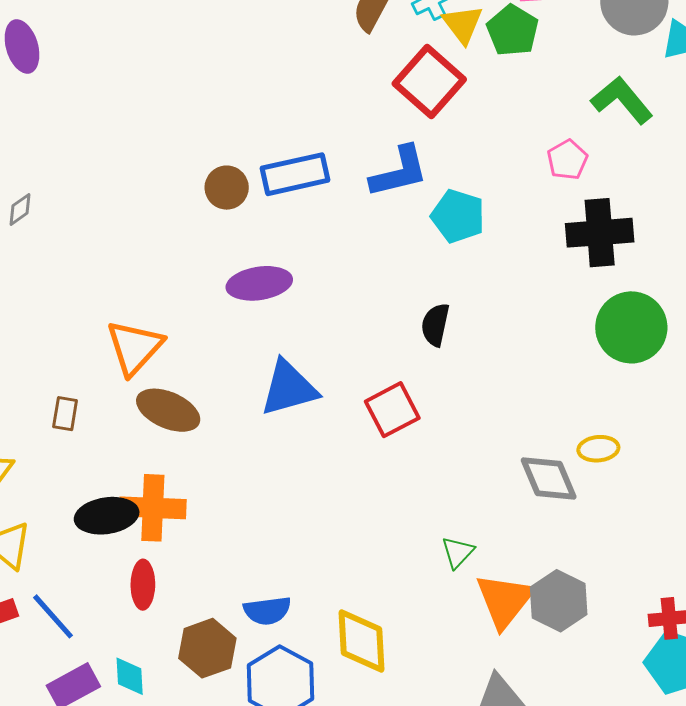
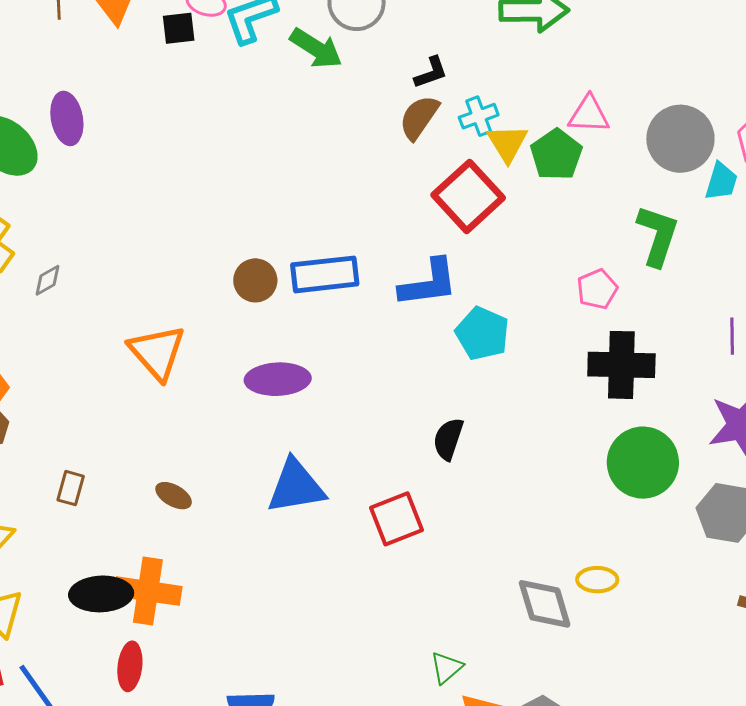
green L-shape: (622, 100) -> (658, 236), turned 52
orange triangle: (135, 347) -> (157, 352), moved, turned -30
brown ellipse: (168, 410) -> (174, 496), size x0.6

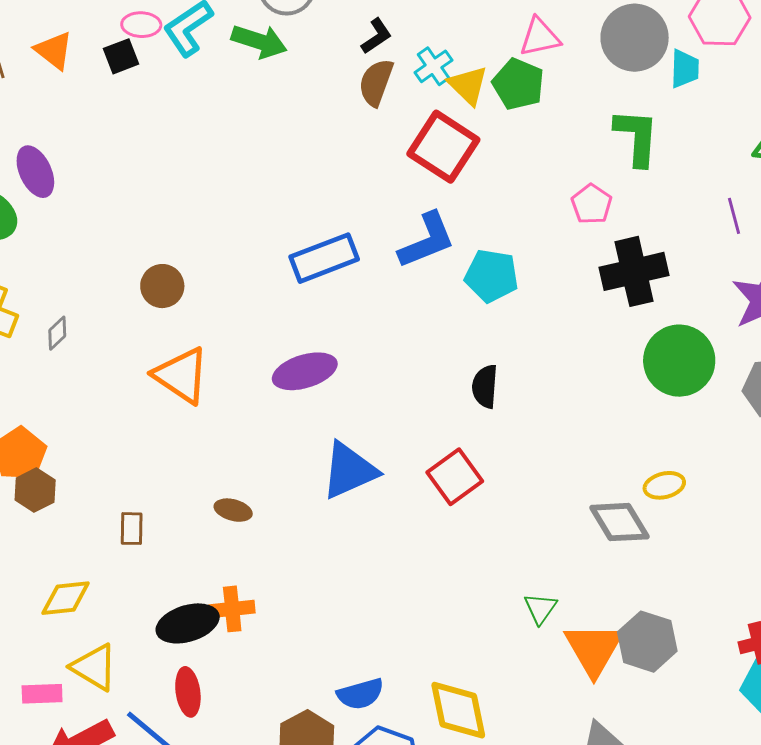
brown circle: (255, 280) -> (162, 286), moved
orange cross: (148, 591) -> (232, 609), size x0.7
red ellipse: (130, 666) -> (188, 692), moved

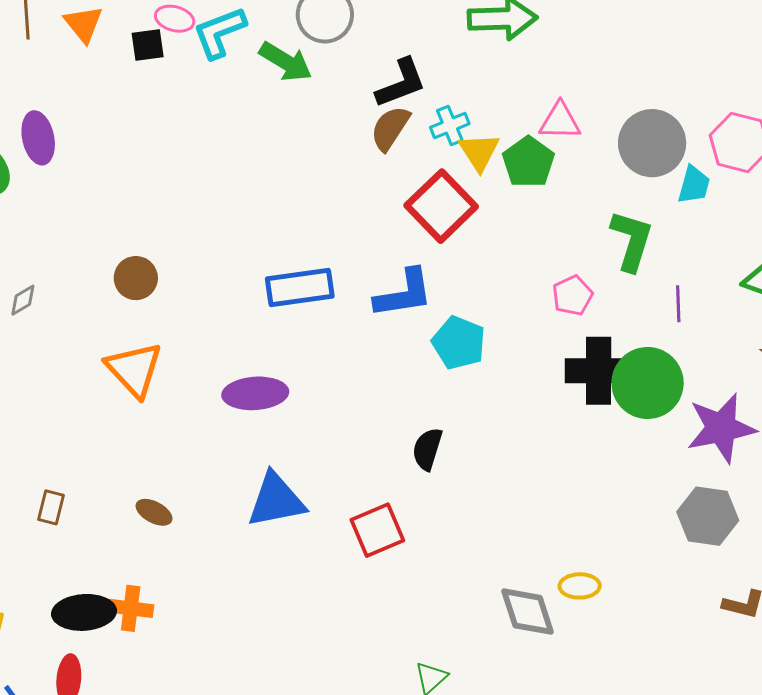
black L-shape: (376, 36) -> (401, 83), size x1.5
purple line: (734, 216) -> (678, 304), moved
green circle: (679, 361) -> (648, 383), moved

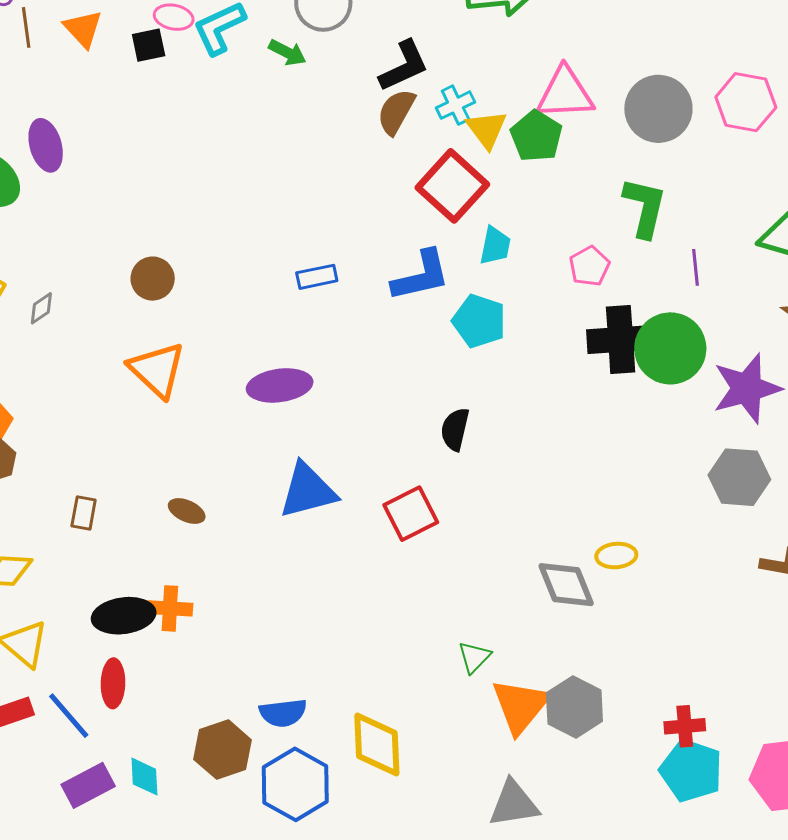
green arrow: (286, 62) -> (287, 53), size x0.7
pink triangle: (560, 121) -> (565, 93), size x1.4
cyan trapezoid: (694, 185) -> (495, 246), moved
blue rectangle: (300, 288) -> (317, 277), size x0.6

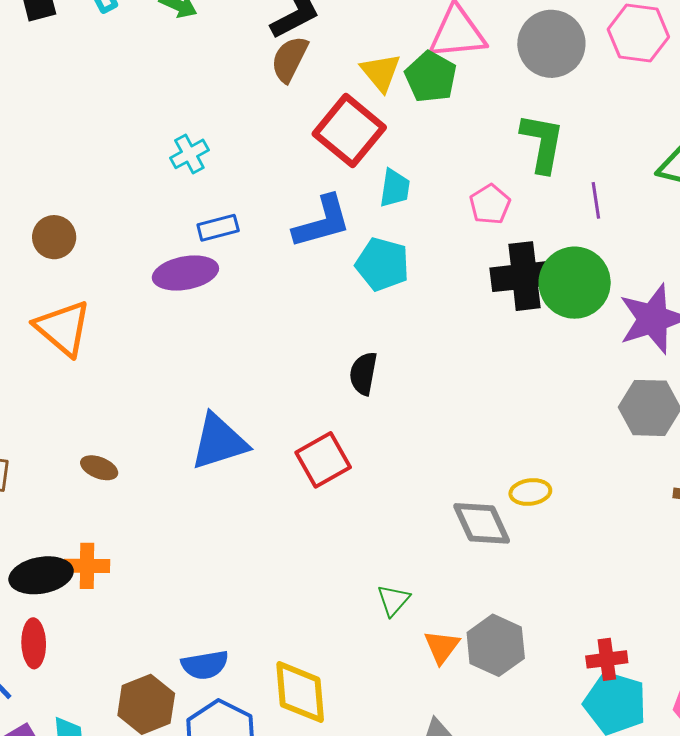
cyan cross: (455, 105) -> (189, 154), moved
purple ellipse: (280, 385) -> (185, 273), moved
orange triangle: (520, 706) -> (442, 647), size x0.6

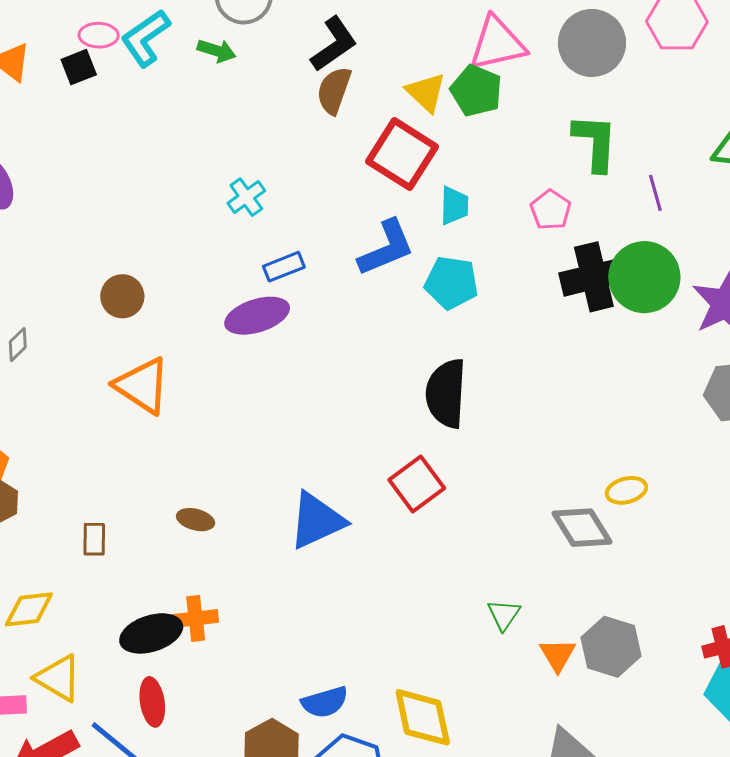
black semicircle: (363, 373) -> (446, 393), size x1.6
blue triangle: (219, 442) -> (317, 521), moved

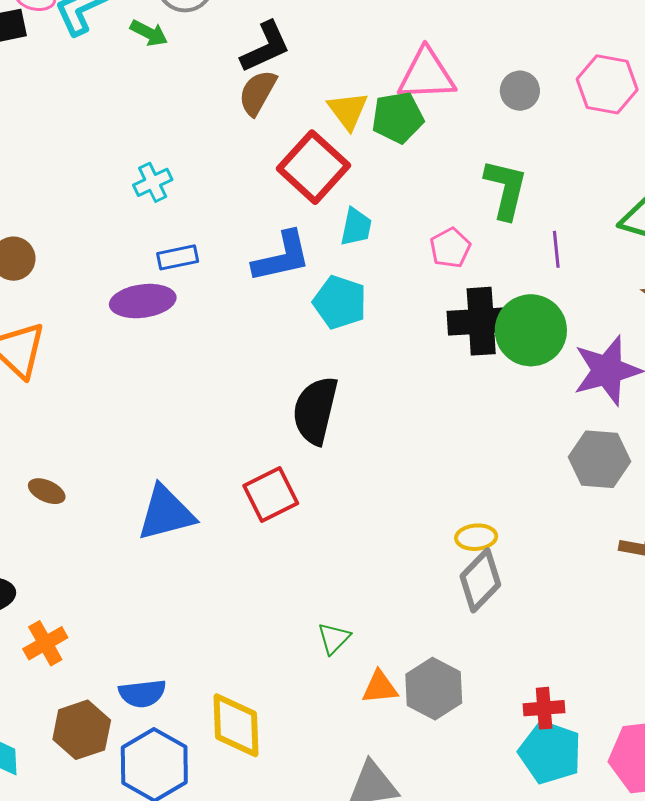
gray circle: (592, 43) -> (520, 91), size x0.6
green pentagon: (476, 91) -> (398, 118), turned 30
gray diamond: (582, 528) -> (480, 580), moved, turned 66
orange cross: (196, 618) -> (45, 643), moved, turned -33
orange triangle: (558, 655) -> (380, 687), turned 45

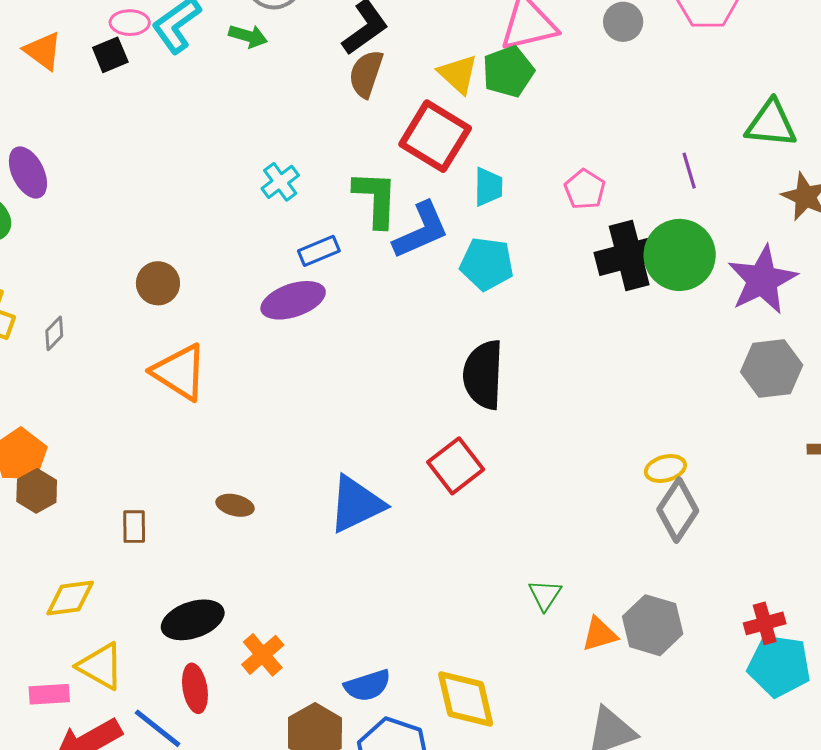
green L-shape: (506, 189) -> (376, 199), moved

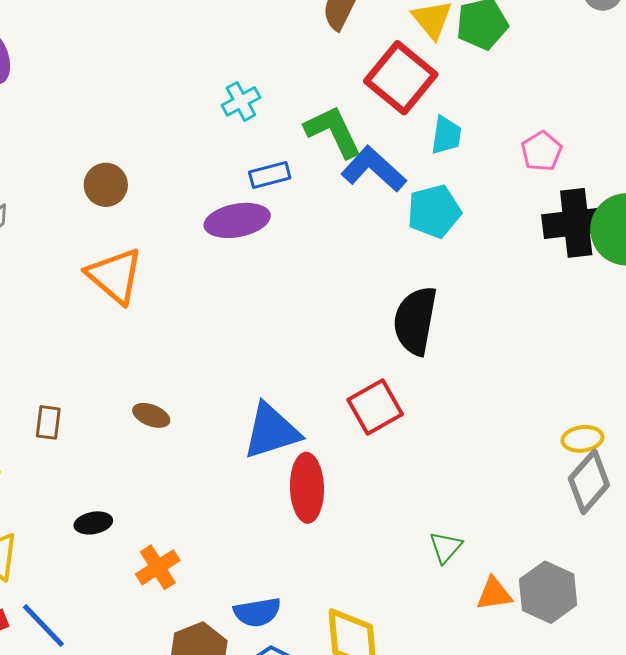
green L-shape: (376, 199) -> (333, 131), turned -36
blue L-shape: (421, 230) -> (374, 169), turned -122
cyan pentagon: (487, 264) -> (434, 211), turned -30
black ellipse: (193, 620) -> (93, 523), size x0.6
red ellipse: (195, 688) -> (307, 488), moved, size x1.4

